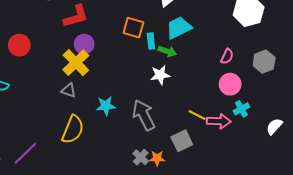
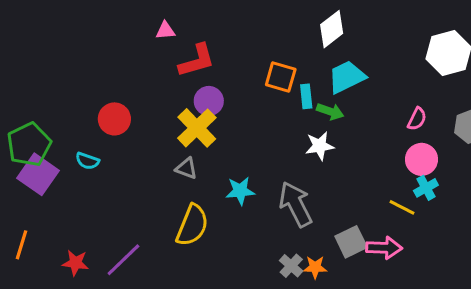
red circle: (19, 45) -> (114, 119), moved
cyan cross: (241, 109) -> (426, 188), moved
yellow line: (197, 115) -> (402, 207), moved
pink arrow: (219, 121) -> (384, 248), moved

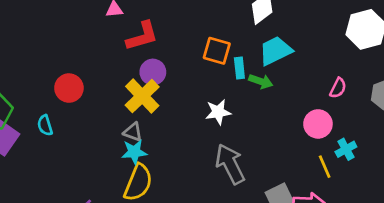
white star: (320, 146) -> (218, 112), moved
pink circle: (421, 159) -> (318, 124), moved
cyan semicircle: (87, 161) -> (45, 125), turned 54
cyan star: (240, 191) -> (134, 152), moved
yellow line: (402, 207) -> (325, 167), turned 40

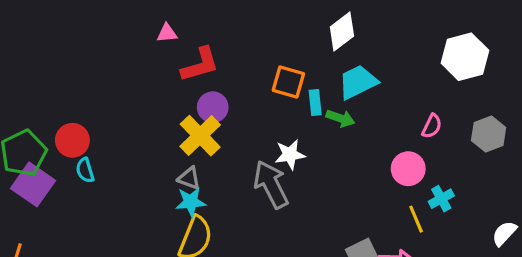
red circle: (69, 88) -> (72, 140), moved
gray arrow: (230, 164) -> (271, 184), moved

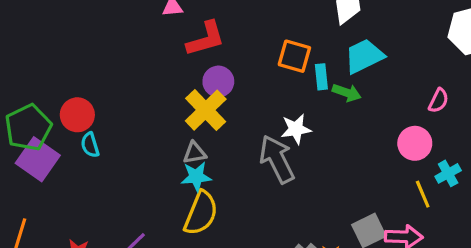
gray triangle: (189, 178) -> (195, 153), turned -30

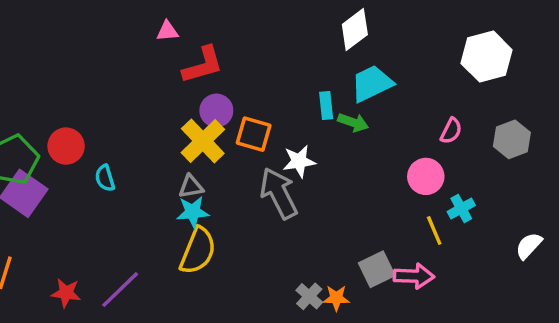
orange square: (294, 56) -> (254, 134), moved
cyan semicircle: (90, 145) -> (105, 178), moved

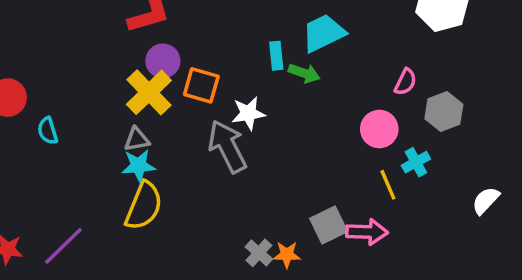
gray hexagon: (512, 139) -> (444, 112), moved

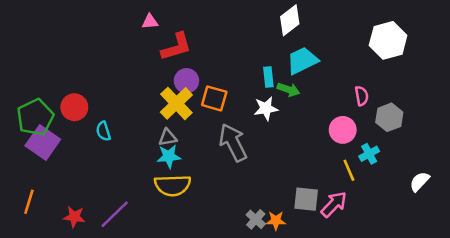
pink semicircle: (405, 82) -> (362, 96), turned -36
white star: (248, 113) -> (266, 108), moved
yellow semicircle: (144, 206) -> (173, 185), turned 66
gray square: (329, 225) -> (306, 199), turned 32
pink arrow: (367, 232) -> (334, 204), turned -48

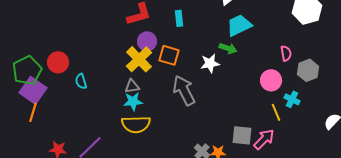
cyan rectangle: (268, 77) -> (179, 18), moved
cyan cross: (369, 154) -> (292, 99), turned -35
orange line: (29, 202) -> (33, 112), moved

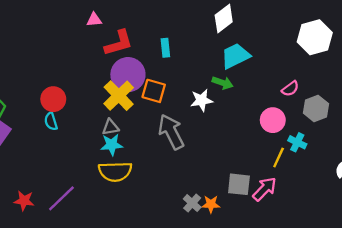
purple circle: (147, 41) -> (128, 75), size x1.5
pink semicircle: (286, 53) -> (290, 89), turned 63
red circle: (58, 62) -> (53, 99), moved
yellow line: (276, 112) -> (279, 157), turned 48

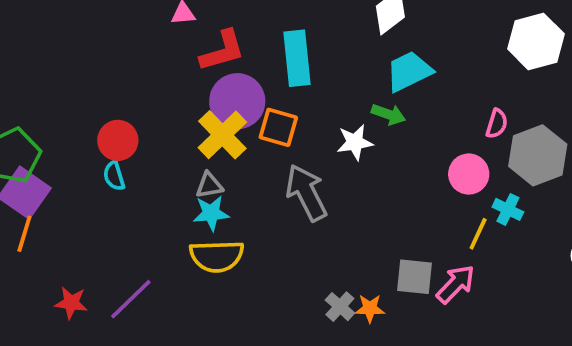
cyan rectangle: (165, 48) -> (297, 58), size x1.8
pink semicircle: (290, 89) -> (497, 124), turned -36
gray hexagon: (316, 108) -> (538, 155), size x1.4

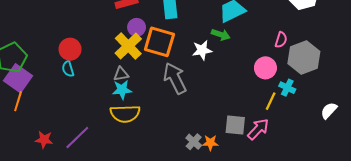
purple circle: (237, 101) -> (137, 27), size x0.6
orange square: (278, 127) -> (159, 42), size x1.4

